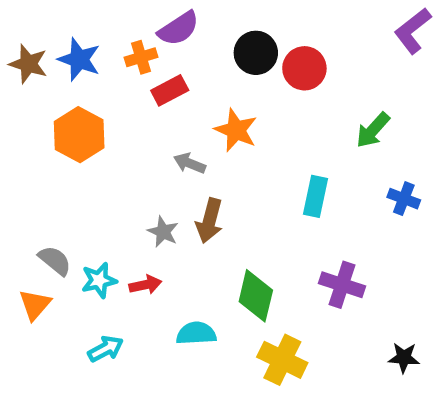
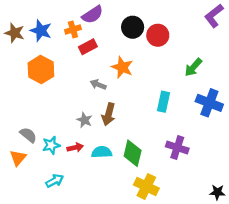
blue cross: (404, 199) -> (209, 103), size x1.6
cyan semicircle: (196, 333) -> (102, 152), moved
black star: (404, 358) -> (217, 192), moved

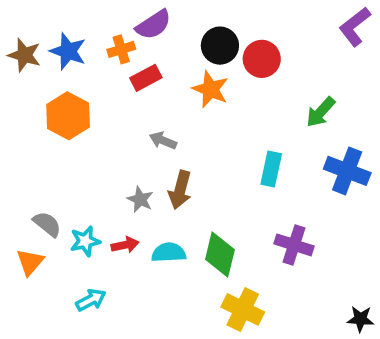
orange star: (122, 67) -> (210, 89), moved

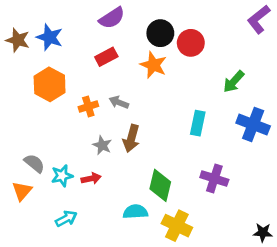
orange cross: (121, 49) -> (88, 107), moved
cyan semicircle: (169, 253) -> (135, 212), moved

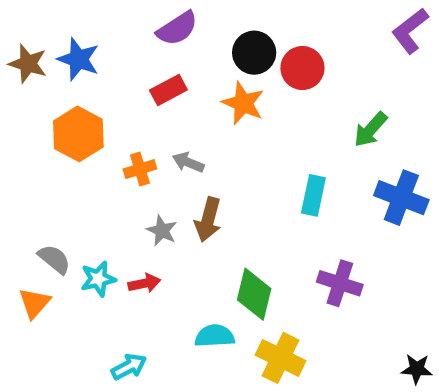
cyan arrow: (66, 219) -> (129, 367), moved

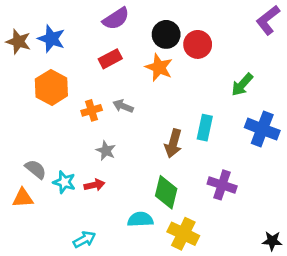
brown arrow: (208, 220) -> (173, 143), moved
cyan star: (98, 279) -> (64, 182), turned 30
orange triangle: (35, 303) -> (23, 198), turned 45

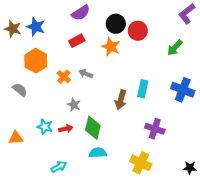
green arrow: (242, 85) -> (175, 48), moved
orange cross: (92, 110) -> (64, 77), turned -32
gray semicircle: (36, 169) -> (20, 90), moved
green diamond: (166, 192) -> (93, 128), moved
yellow cross: (183, 234) -> (141, 163), moved

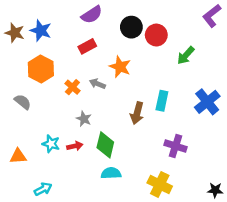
orange star: (111, 47) -> (120, 67), moved
green arrow: (175, 48) -> (186, 55), moved
blue cross: (183, 90) -> (207, 102), turned 30
cyan arrow: (59, 167) -> (43, 189), moved

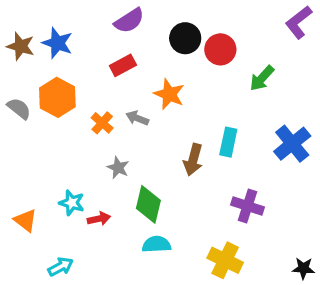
gray semicircle: (23, 102) -> (19, 109), moved
red arrow: (75, 146) -> (99, 219), moved
orange triangle: (18, 156) -> (25, 220), turned 42

